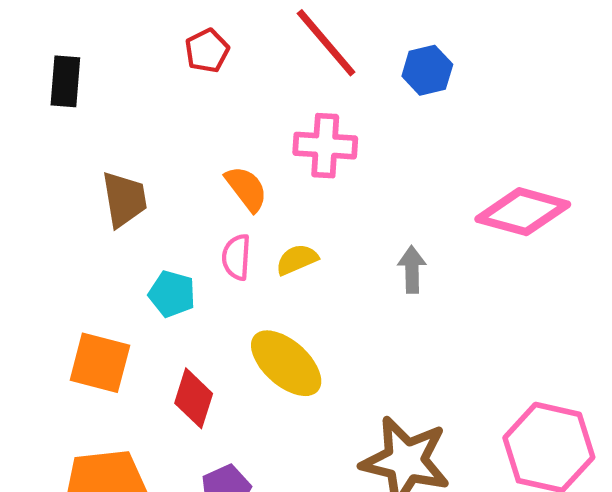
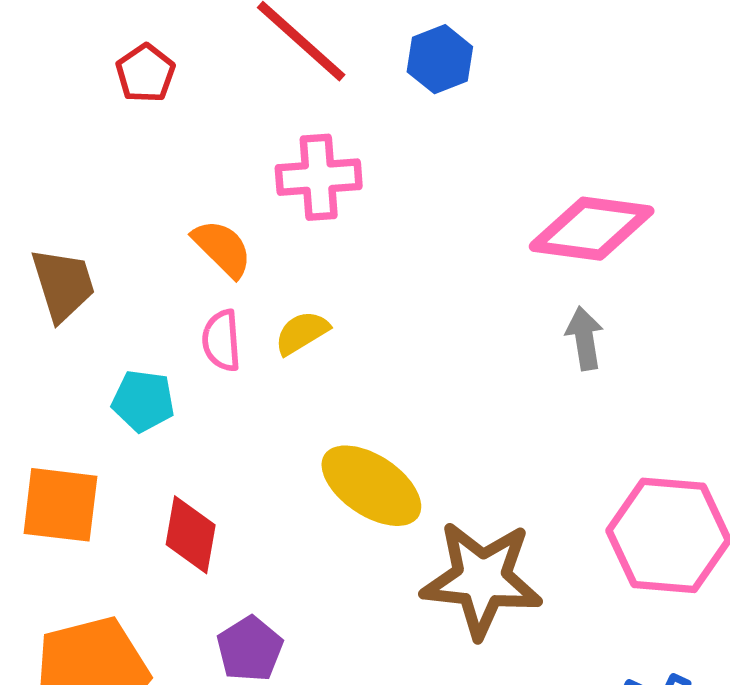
gray arrow: (412, 270) -> (585, 338), moved
yellow ellipse: (286, 363) -> (371, 486), moved

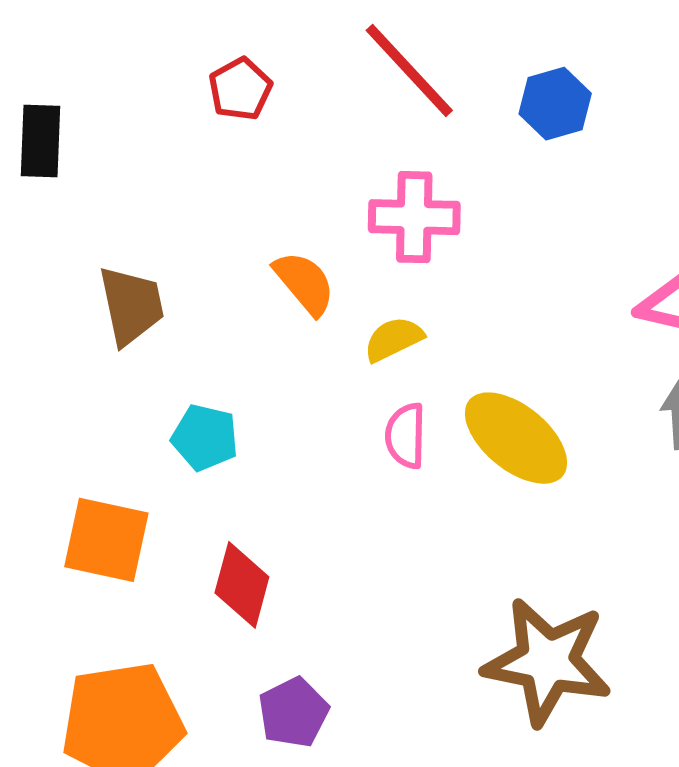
yellow semicircle: (302, 333) -> (394, 339), moved
pink semicircle: (221, 341) -> (406, 436), moved
yellow ellipse: (371, 486) -> (516, 438), moved

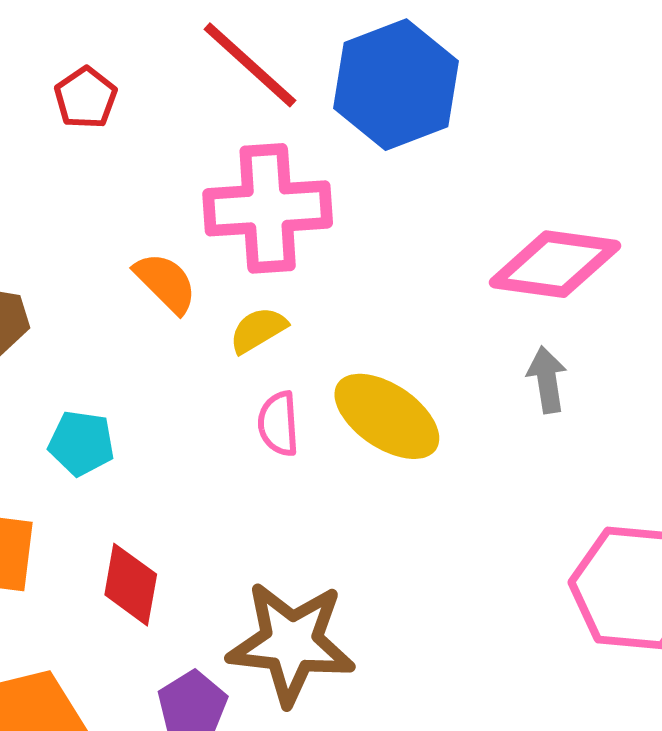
blue hexagon: (555, 104) -> (396, 85), size x1.8
pink cross: (414, 217) -> (268, 208), size x1.4
brown star: (547, 662) -> (291, 643), moved

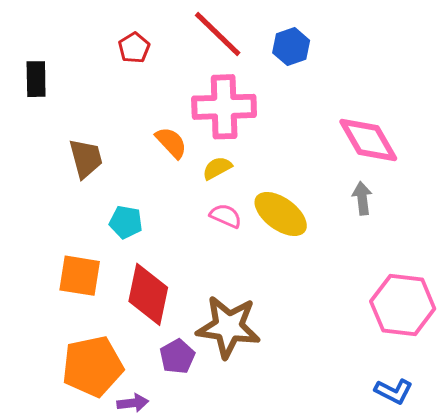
blue hexagon: (396, 85) -> (291, 47), size x0.6
pink diamond: (555, 264) -> (368, 140), turned 50
pink semicircle: (278, 424) -> (226, 216), turned 116
red diamond: (131, 585) -> (148, 294), size x1.5

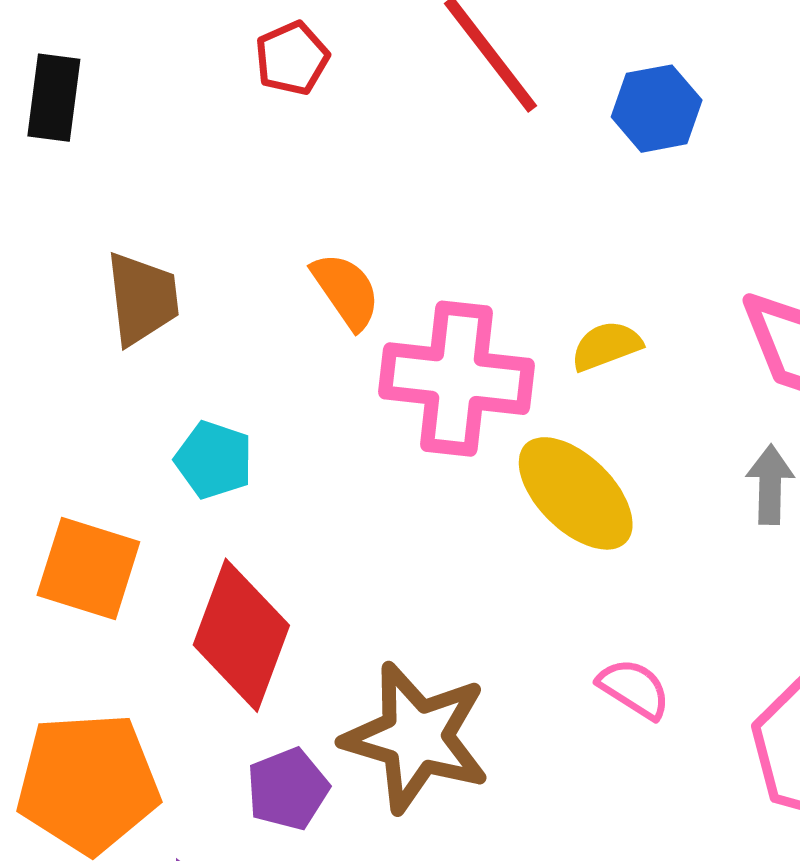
pink cross: (224, 107) -> (456, 379), moved
yellow semicircle: (217, 168) -> (606, 346), moved
pink semicircle: (226, 216) -> (634, 689), moved

